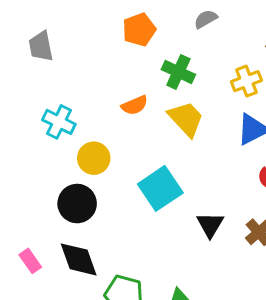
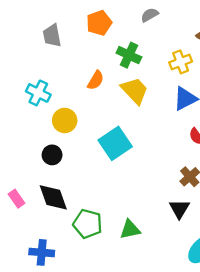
gray trapezoid: (41, 46) -> (52, 36), moved
orange semicircle: (135, 105) -> (96, 80), turned -36
black circle: (77, 204) -> (52, 155), size x0.7
black triangle: (210, 225) -> (179, 209), moved

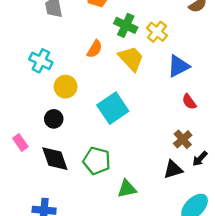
yellow cross: (181, 62) -> (157, 32), moved, turned -30
pink rectangle: (16, 199) -> (20, 143), moved
black triangle: (179, 209) -> (173, 169), turned 42
green pentagon: (88, 224) -> (97, 161), moved

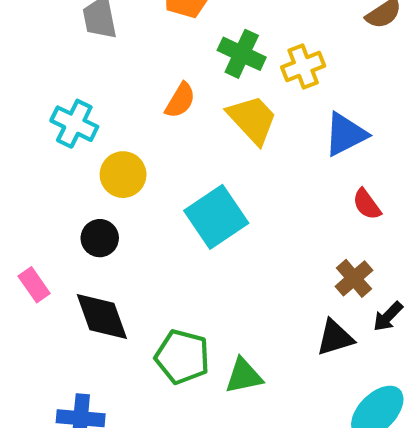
yellow cross: (157, 32) -> (303, 67), turned 30
green pentagon: (97, 161) -> (182, 357), moved

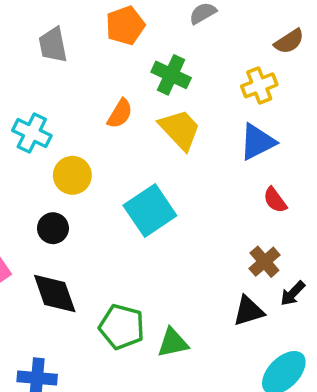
yellow cross: (303, 67) -> (259, 85), moved

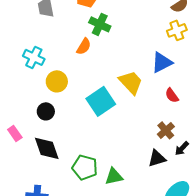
green cross: (171, 75) -> (100, 24), moved
yellow cross: (259, 85) -> (177, 30), moved
yellow trapezoid: (180, 129) -> (131, 82), moved

